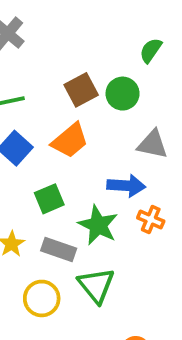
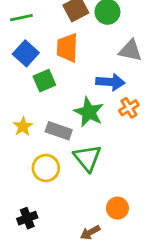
orange trapezoid: (70, 141) -> (67, 48), turned 132
green square: (49, 199) -> (44, 81), moved
orange cross: (151, 219) -> (129, 108), turned 36

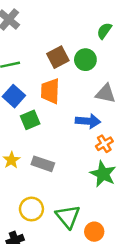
green star: (89, 112) -> (103, 174), moved
green triangle: (87, 158) -> (68, 217), moved
yellow circle: (46, 168) -> (31, 209), moved

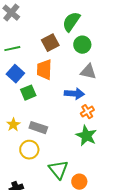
green semicircle: (104, 31) -> (71, 22), moved, size x1.5
green circle: (85, 60) -> (82, 45), moved
yellow circle: (31, 209) -> (29, 150), moved

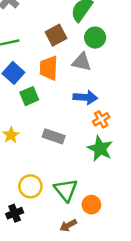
gray triangle: (88, 72) -> (82, 62), moved
gray rectangle: (38, 128) -> (54, 136), moved
yellow circle: (29, 150) -> (30, 186), moved

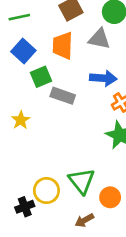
gray rectangle: (54, 136) -> (63, 96), moved
yellow circle: (30, 186) -> (46, 191), moved

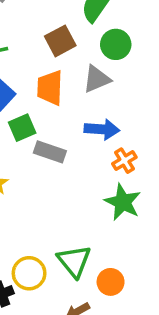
gray triangle: (99, 39) -> (97, 79), turned -35

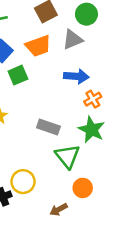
orange trapezoid: (50, 88) -> (38, 46), turned -112
gray rectangle: (50, 152) -> (48, 127), moved
green triangle: (74, 261) -> (67, 156), moved

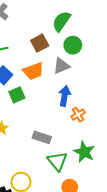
blue arrow: (76, 76) -> (65, 96), turned -84
green star: (92, 130) -> (84, 152), moved

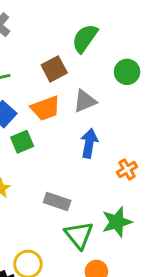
green circle: (73, 45) -> (127, 72), moved
orange cross: (78, 115) -> (127, 169), moved
green star: (84, 152) -> (117, 222), turned 30

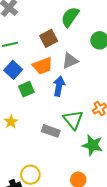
blue arrow: (89, 143) -> (59, 86), moved
green star: (117, 222) -> (92, 145), turned 30
green triangle: (79, 235) -> (73, 120), moved

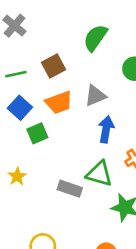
brown square: (49, 38) -> (54, 66), moved
blue arrow: (59, 86) -> (106, 129), moved
green triangle: (73, 120) -> (99, 174), turned -35

